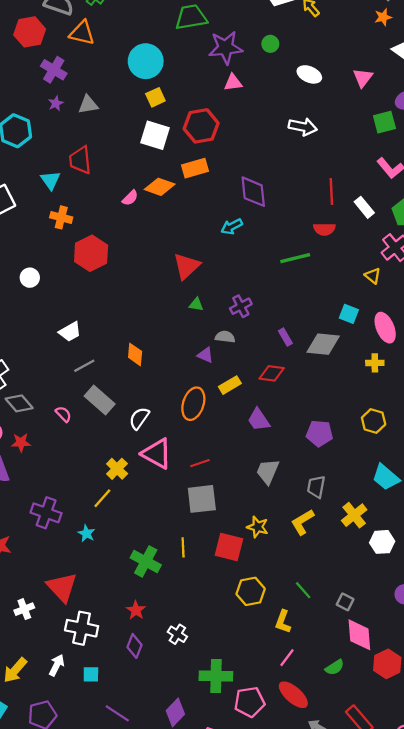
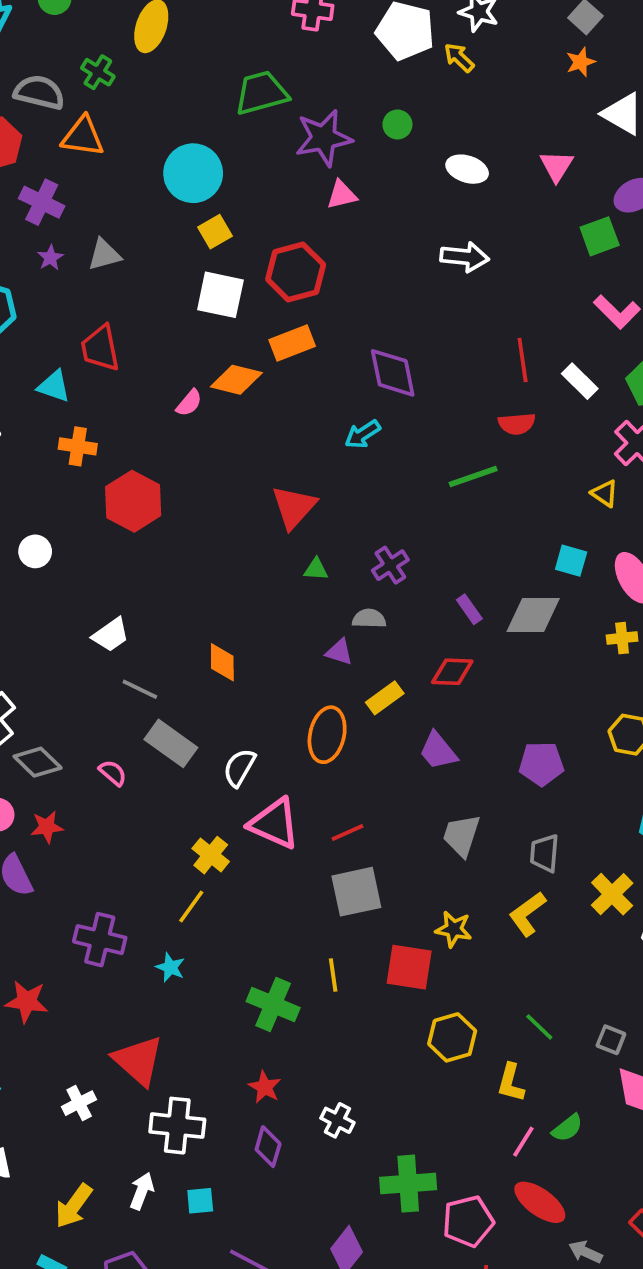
cyan triangle: (50, 180) -> (54, 386), turned -30
gray line: (84, 366) -> (140, 689), turned 60
green semicircle: (335, 667) -> (567, 1128), moved

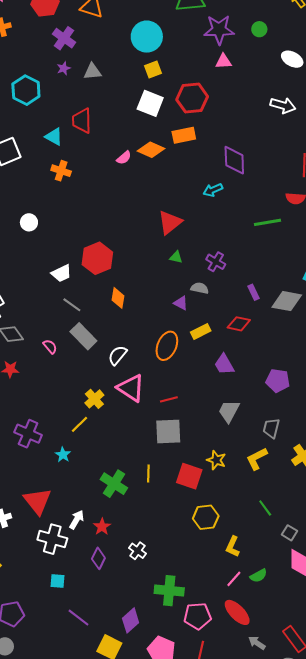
red hexagon: (133, 501) -> (97, 258), moved
purple cross: (390, 565) -> (216, 262), turned -36
green line: (539, 1027) -> (265, 508), moved
white arrow: (142, 1191) -> (77, 520), moved

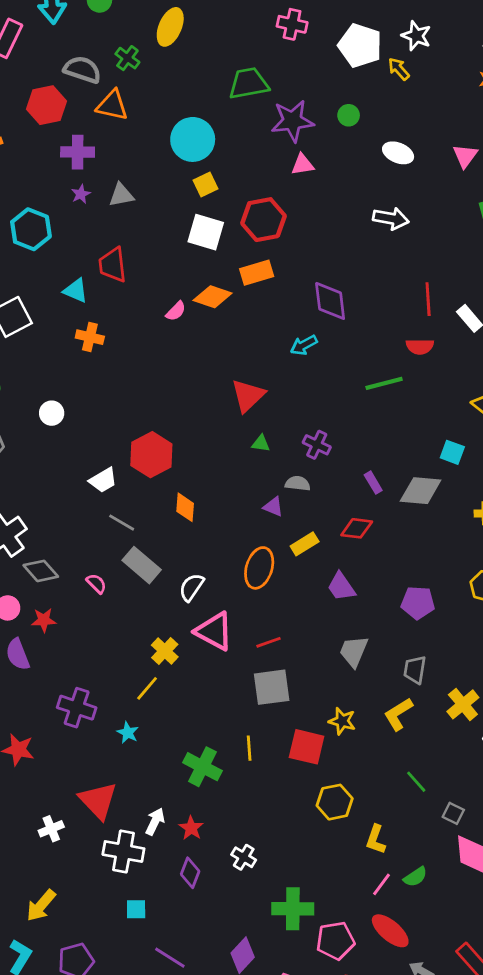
purple cross: (64, 38) -> (78, 152), turned -30

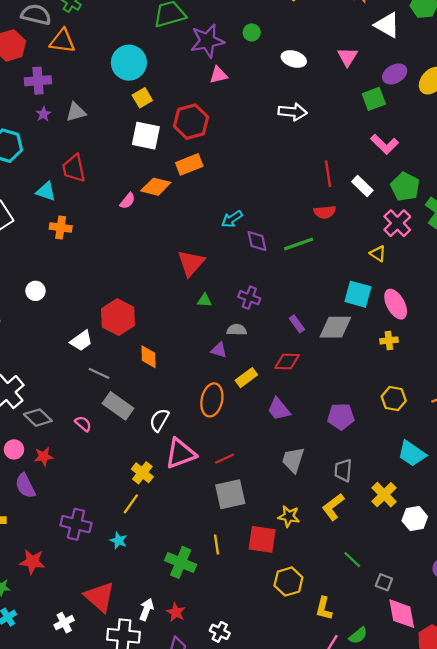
purple diamond: (330, 301) -> (257, 241), moved, size x0.7
cyan square: (452, 452) -> (358, 294), size x1.4
pink triangle: (214, 631) -> (180, 454), turned -44

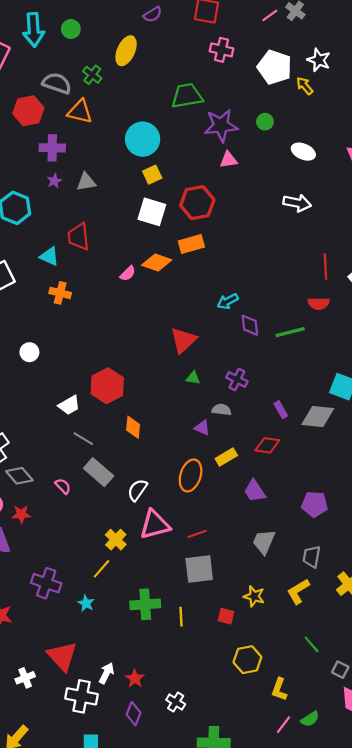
red square: (262, 539) -> (226, 616), size x0.6
green cross: (181, 562) -> (145, 604), moved, turned -32

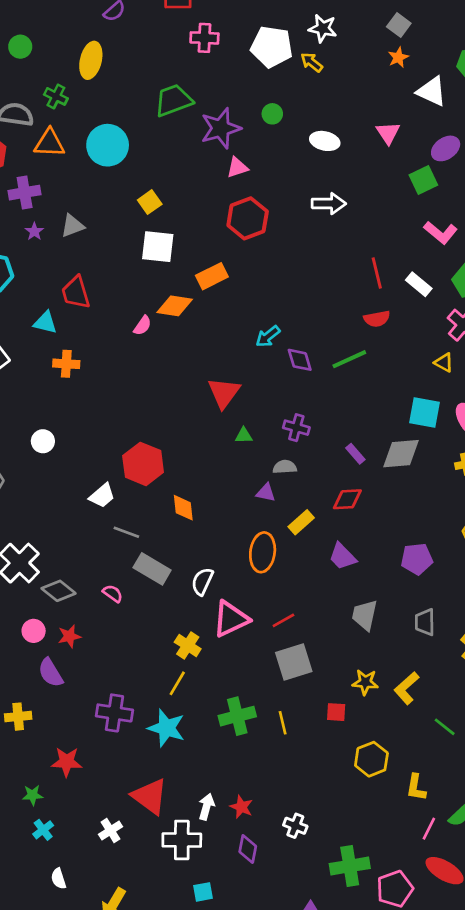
cyan circle: (143, 139) -> (108, 145), moved
red hexagon: (197, 203) -> (248, 218), moved
yellow L-shape: (298, 591) -> (407, 688), moved
cyan star: (86, 603) -> (166, 728), size x1.8

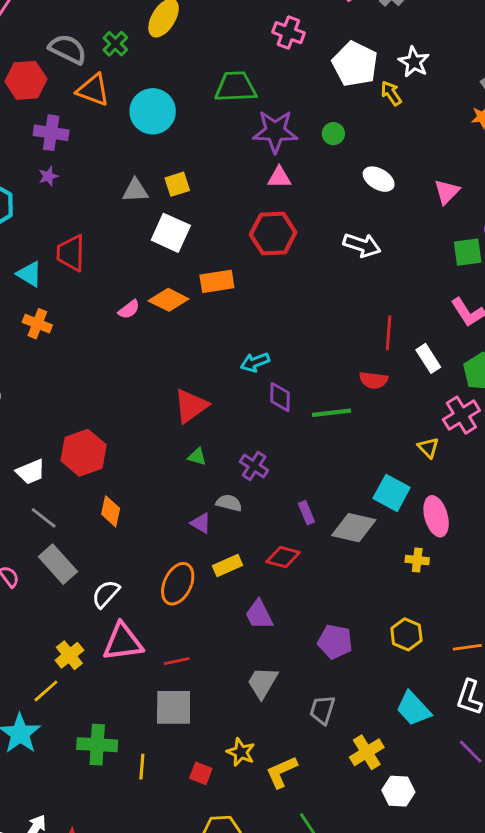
gray triangle: (73, 226) -> (135, 190), moved

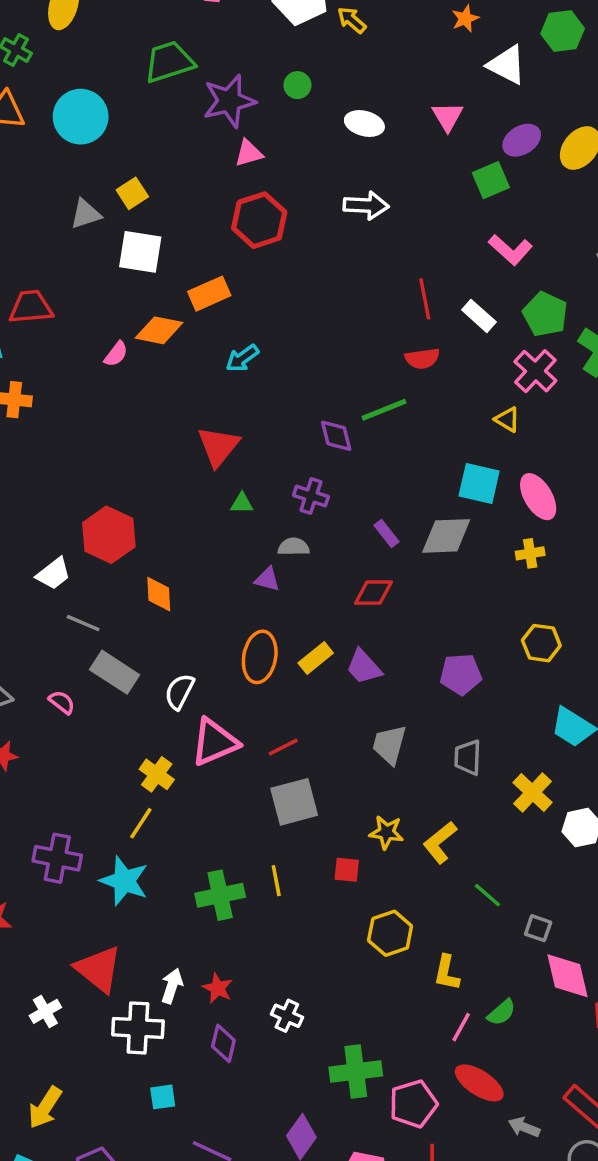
red trapezoid: (71, 253) -> (31, 307), turned 99
cyan arrow: (255, 362) -> (242, 358), moved
purple diamond: (280, 397) -> (336, 436), moved
yellow rectangle: (228, 566) -> (316, 658), moved
green cross: (97, 745) -> (220, 895), moved

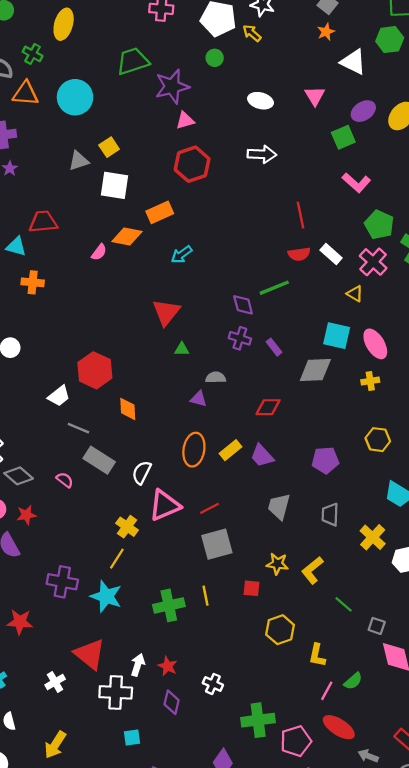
green circle: (297, 85) -> (215, 58), moved
white rectangle: (479, 316) -> (331, 254), moved
purple cross: (311, 496) -> (240, 338), moved
purple rectangle: (387, 534) -> (274, 347), moved

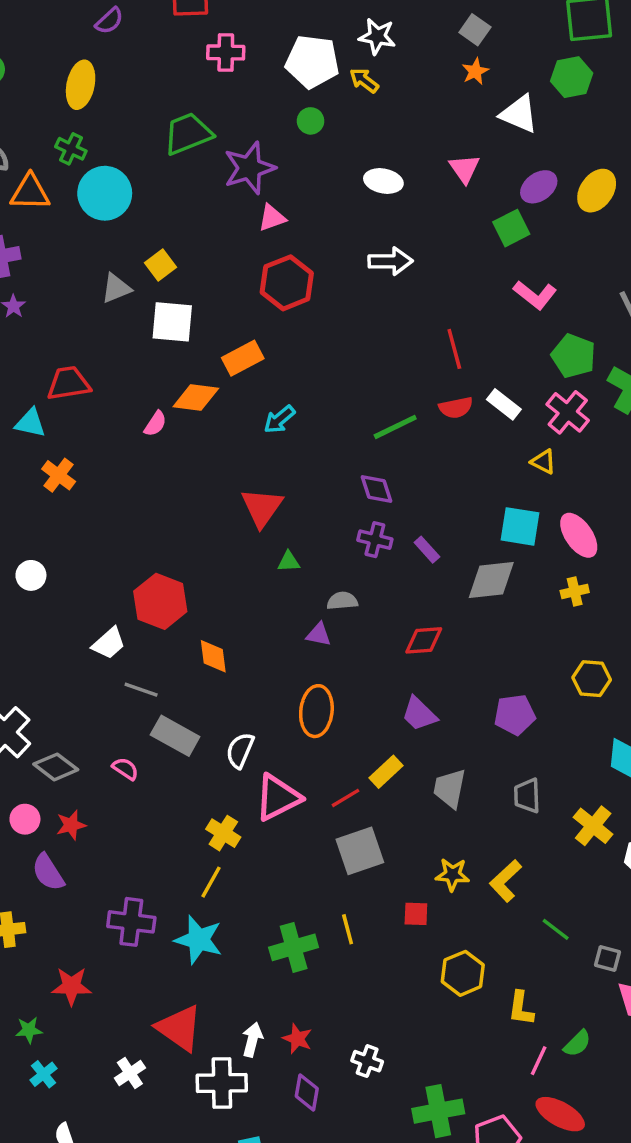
green cross: (33, 54) -> (71, 149), moved
orange cross: (33, 282) -> (59, 475), turned 35
green line: (274, 288) -> (395, 427), moved
yellow rectangle: (231, 450) -> (386, 772), moved

